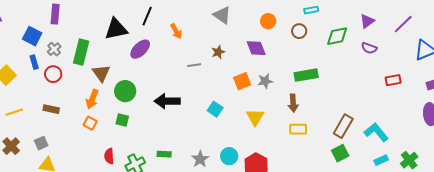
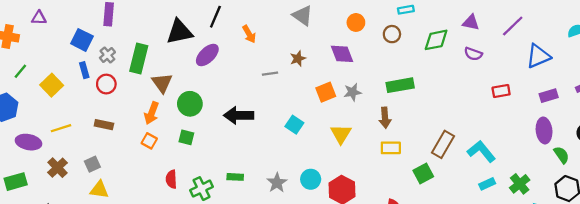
purple triangle: (367, 21) -> (471, 22), turned 49
green square: (340, 153) -> (423, 173), moved

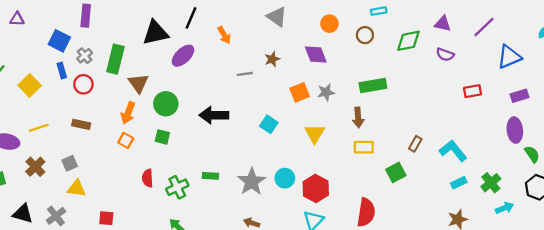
brown rectangle: (443, 144) -> (415, 144), size x0.6
gray star: (277, 183) -> (252, 182), size x1.4

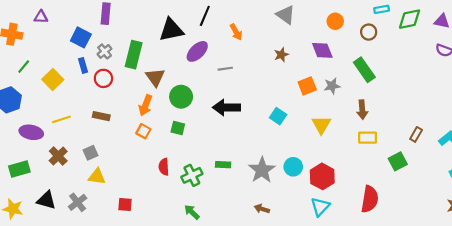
green diamond: (408, 41) -> (410, 19), moved
gray line: (245, 74) -> (225, 69), moved
green rectangle: (373, 85) -> (364, 70), moved, turned 65

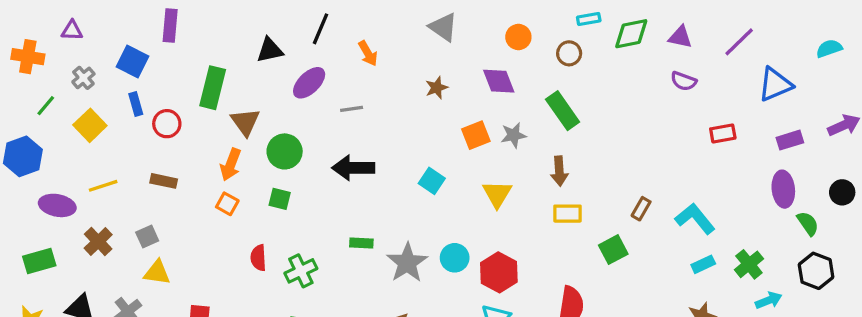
black triangle: (171, 30) -> (270, 50), size x0.7
gray cross: (105, 51) -> (83, 78), moved
green rectangle: (223, 165) -> (361, 243), moved

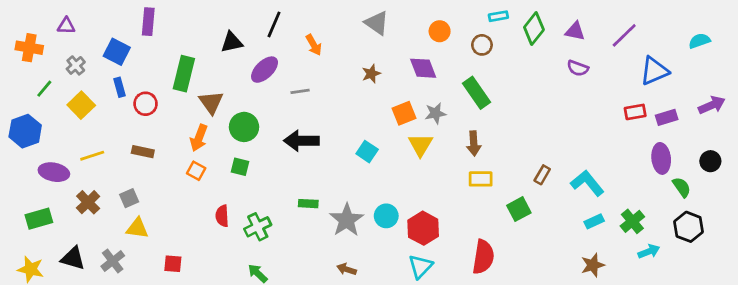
green diamond: (631, 34) -> (534, 29), turned -40
red rectangle: (723, 133) -> (635, 112), moved
yellow triangle: (497, 194) -> (420, 145), moved

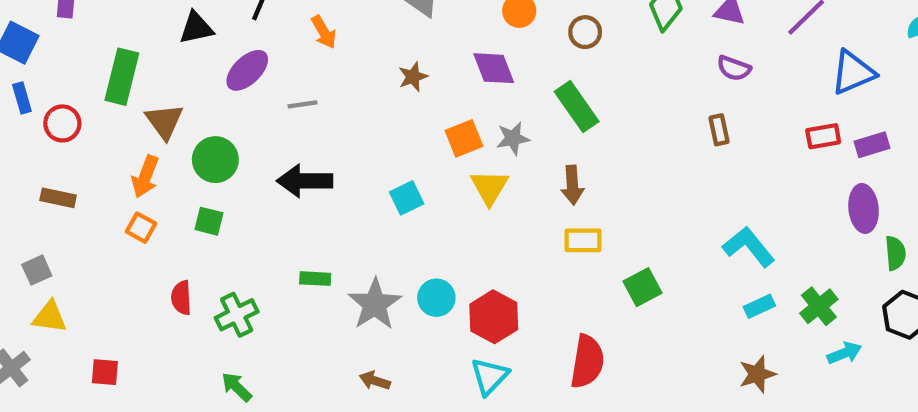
cyan square: (367, 152) -> (407, 198), turned 30
brown rectangle: (542, 175) -> (719, 130), moved, turned -42
green semicircle: (682, 187) -> (895, 253), turned 30

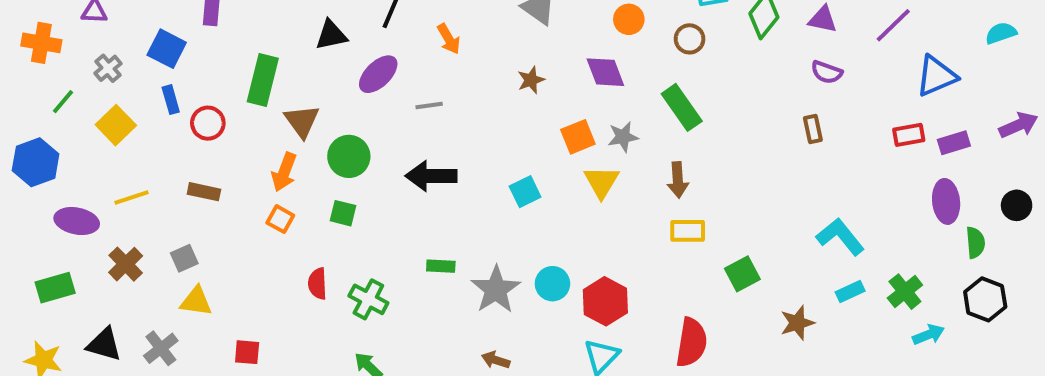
green cross: (237, 315) -> (368, 299), turned -36
brown star: (757, 374) -> (797, 323), moved

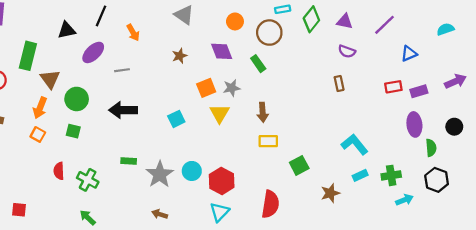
brown circle: (690, 39) -> (269, 33), size x1.5
blue triangle: (936, 76) -> (409, 54), size x0.7
green rectangle: (682, 107) -> (258, 64), moved, size x0.7
green cross: (905, 292) -> (391, 175), turned 30

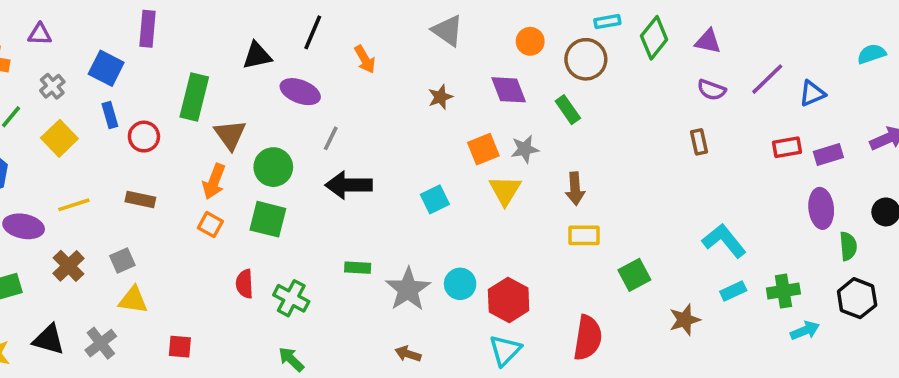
purple line: (385, 25) -> (767, 79), moved
purple ellipse: (93, 52) -> (300, 92), turned 65
gray line: (122, 70) -> (331, 138), moved, turned -56
green square: (73, 131) -> (268, 219), size x1.5

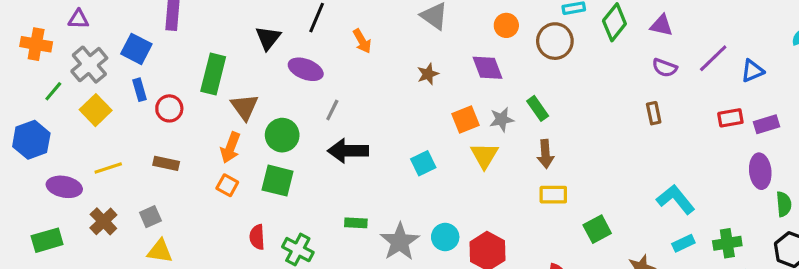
black triangle: (257, 56) -> (268, 38), turned -40
gray cross: (52, 86) -> (89, 65), size x1.6
green rectangle: (568, 110) -> (538, 108), moved

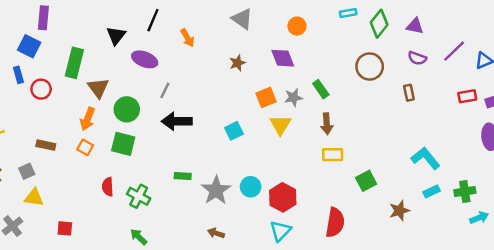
brown circle: (555, 41) -> (370, 67), moved
blue square: (136, 49) -> (29, 46), moved
brown rectangle: (166, 163) -> (46, 145), moved

